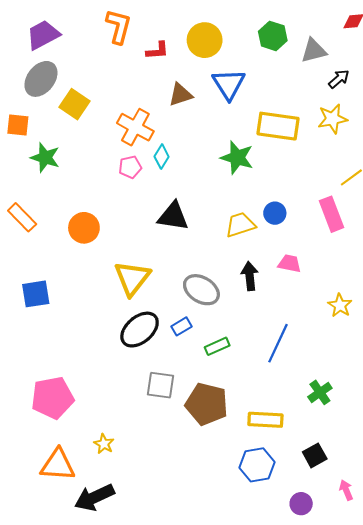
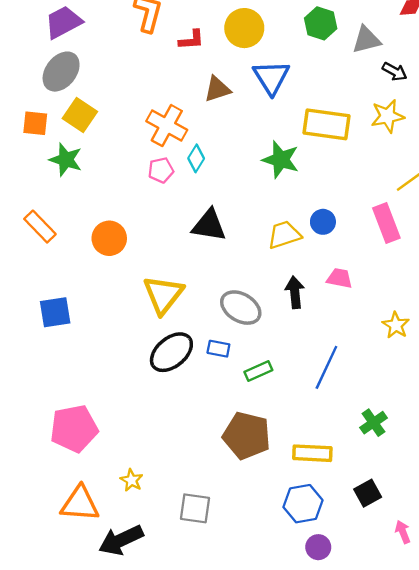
black arrow: (339, 79) -> (395, 72), turned 70
yellow square: (75, 104) -> (80, 115), moved
blue rectangle: (182, 326) -> (218, 349), turned 42
gray square: (161, 385) -> (195, 508), moved
purple circle: (301, 504) -> (318, 547), moved

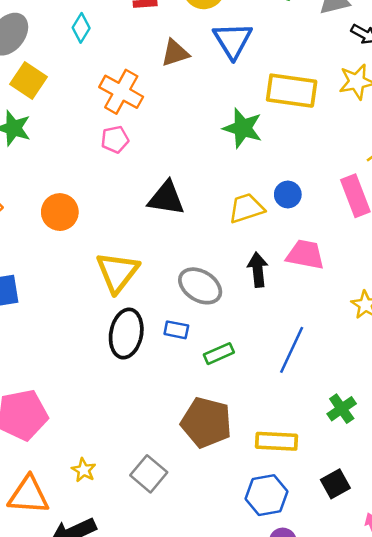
cyan diamond: (196, 158) -> (81, 28), moved
pink trapezoid: (339, 278) -> (305, 255), size x1.4
black ellipse: (171, 352) -> (126, 334), turned -39
gray square: (195, 508) -> (149, 474), moved, turned 32

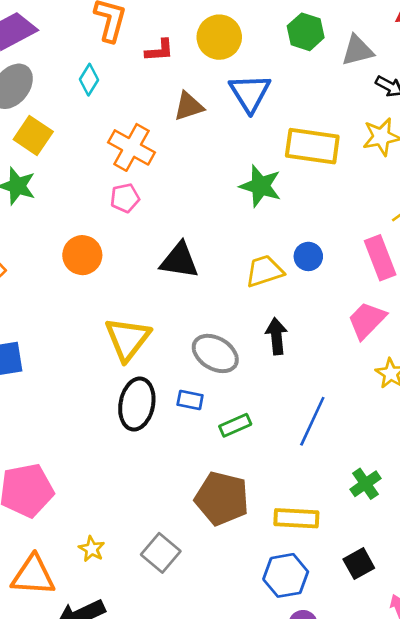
orange circle: (60, 212) -> (82, 255), moved
pink trapezoid: (305, 255) -> (367, 320), moved, turned -57

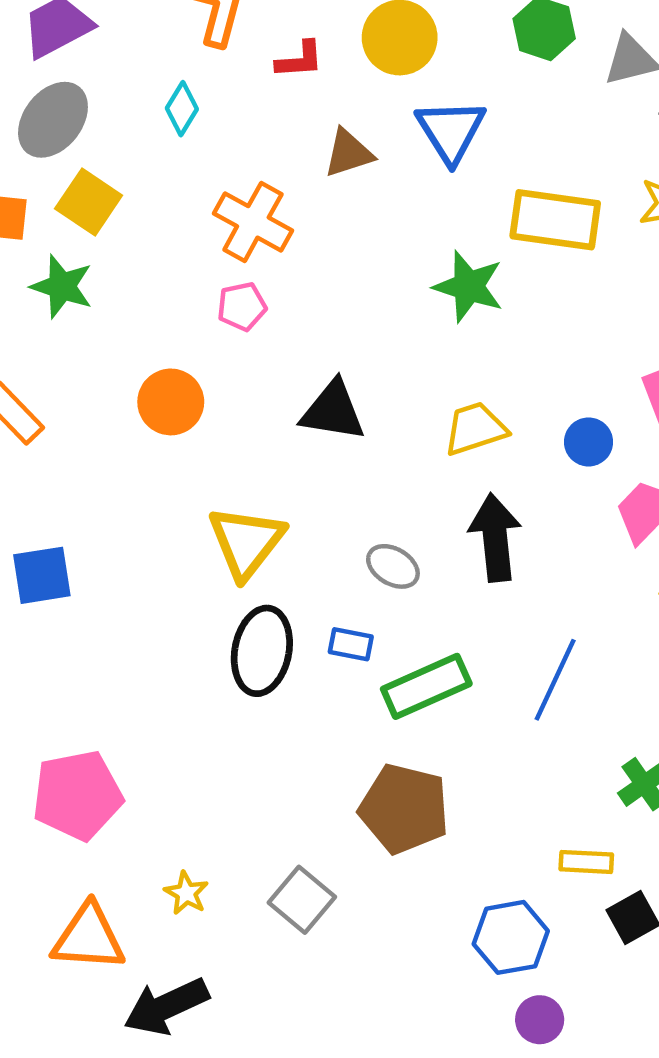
blue circle: (308, 256) -> (589, 442), moved
black arrow: (276, 336) -> (495, 538), size x1.4
gray ellipse: (215, 353) -> (393, 566), size x0.7
green rectangle: (235, 425) -> (426, 686), size x1.6
yellow rectangle: (296, 518) -> (586, 862), moved, size x0.7

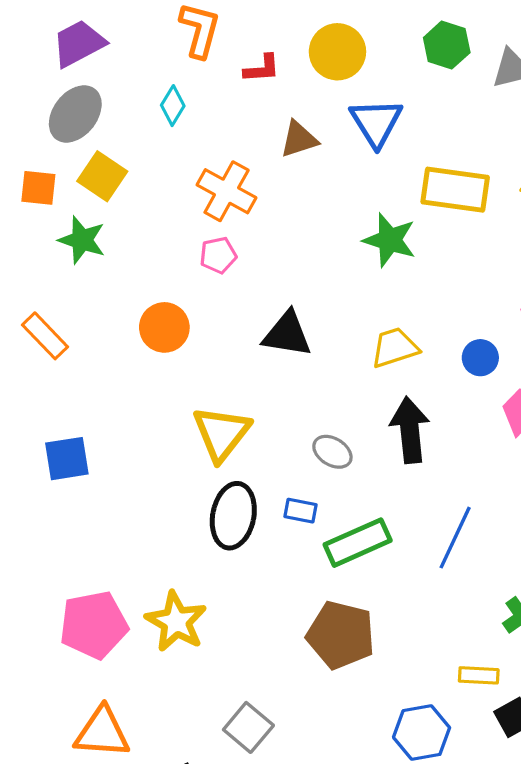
yellow star: (186, 893) -> (176, 622), moved, size x1.8
gray square: (302, 900) -> (248, 727), moved

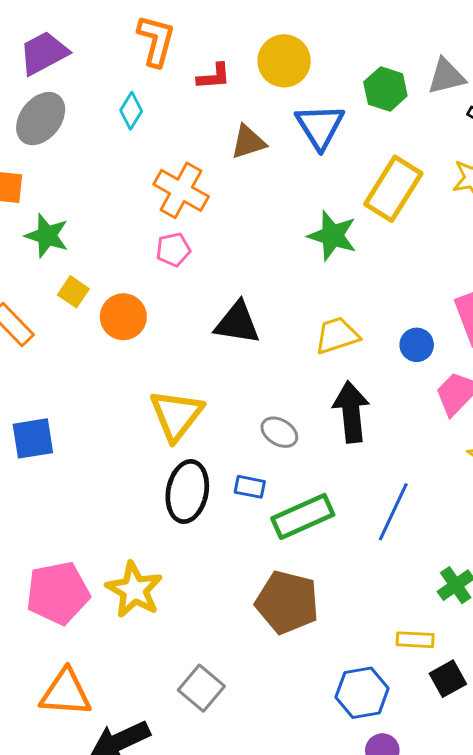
green hexagon: (447, 45) -> (385, 89), moved
yellow square: (102, 176) -> (73, 292), moved, size x0.7
yellow rectangle: (455, 190) -> (393, 189), turned -66

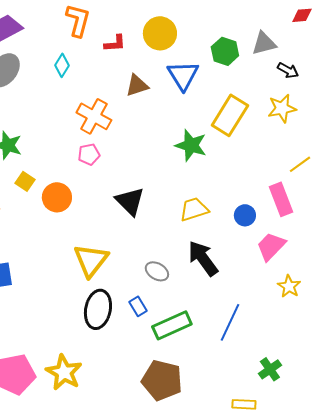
black triangle: (237, 323) -> (130, 201), turned 36
black arrow: (351, 412) -> (203, 258), turned -30
blue rectangle: (250, 487) -> (138, 306), turned 48

